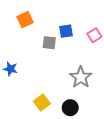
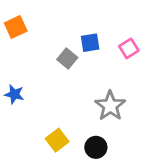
orange square: (25, 20) -> (16, 27), moved
gray square: (49, 43) -> (67, 58), turned 32

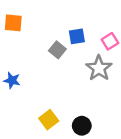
orange square: (16, 27) -> (13, 23), turned 30
gray star: (110, 106) -> (99, 68), moved

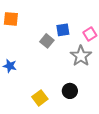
black circle: (82, 126) -> (70, 91), moved

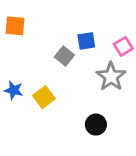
yellow square: (40, 98) -> (44, 97), moved

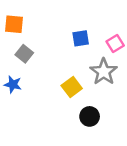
gray square: (64, 56) -> (24, 54), moved
yellow square: (44, 97) -> (72, 87), moved

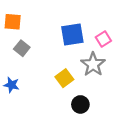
blue square: (81, 38) -> (72, 34), size x1.5
blue star: (13, 84) -> (11, 85), moved

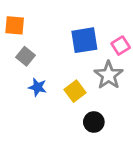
blue star: (11, 85) -> (37, 87), moved

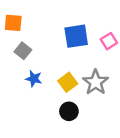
gray star: (109, 75) -> (96, 82), moved
black circle: (94, 122) -> (69, 111), moved

